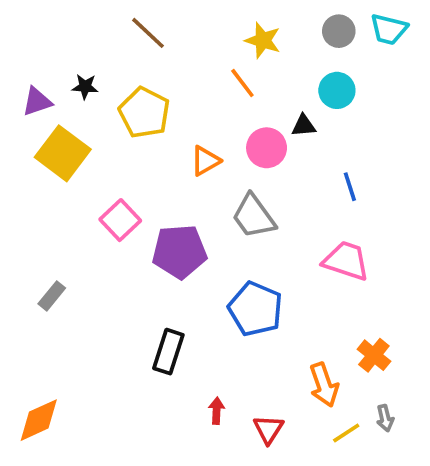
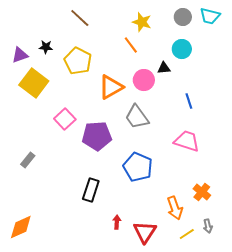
orange triangle: (205, 161) -> (111, 87), size x1.5
red triangle: (268, 429) -> (145, 232), size x1.4

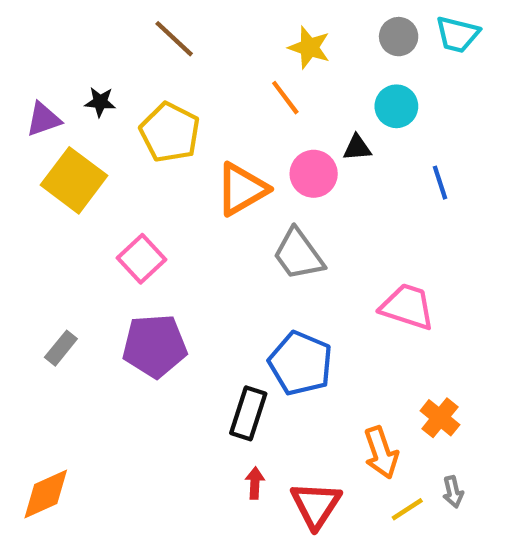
blue line: (189, 101) -> (440, 183), moved
purple pentagon: (97, 136) -> (155, 346), moved
black rectangle: (91, 190) -> (248, 413), moved

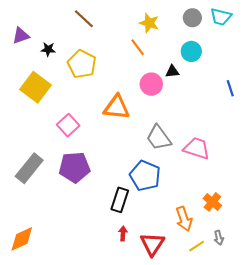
purple triangle: (44, 119) -> (21, 36), moved
blue line: (440, 183) -> (230, 88), moved
orange triangle: (242, 189) -> (117, 107), moved, turned 36
gray trapezoid: (298, 254) -> (159, 138), moved
gray rectangle: (61, 348) -> (29, 168), size x1.8

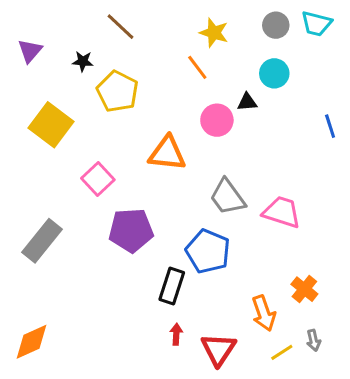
purple triangle: (21, 36) -> (30, 51), turned -30
black star: (48, 49) -> (83, 61), moved
purple pentagon: (74, 167) -> (131, 230), moved

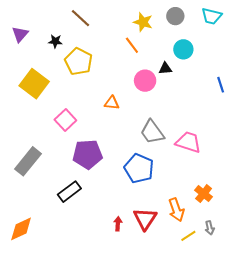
gray circle: (276, 25) -> (175, 16), moved
orange triangle: (167, 153) -> (112, 103), size x0.6
black rectangle: (172, 286) -> (69, 192), moved, turned 35
red triangle: (218, 349) -> (145, 219), moved

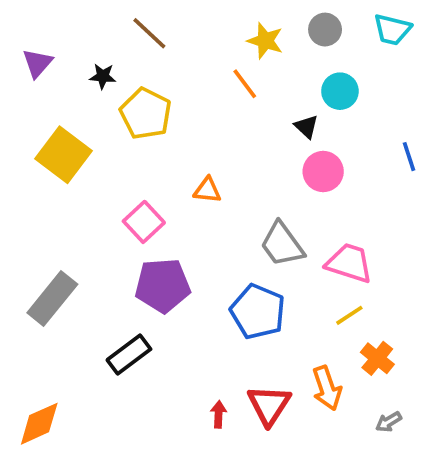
black triangle: (165, 69) -> (306, 127), turned 48
pink circle: (145, 81) -> (323, 171), moved
pink square: (65, 120) -> (144, 222), moved
gray arrow: (210, 228) -> (389, 422), turned 72
yellow line: (188, 236) -> (349, 315), moved

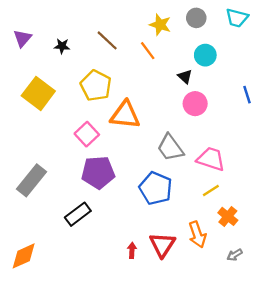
brown line: (149, 33) -> (107, 40), moved
yellow pentagon: (146, 114) -> (96, 86), moved
orange triangle: (207, 190) -> (125, 115), size x1.8

